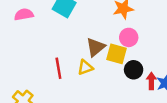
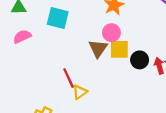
pink circle: (129, 37) -> (111, 33), moved
yellow triangle: (85, 67) -> (80, 92), moved

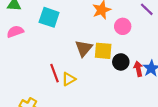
pink circle: (111, 33) -> (123, 26), moved
yellow triangle: (80, 92) -> (69, 79), moved

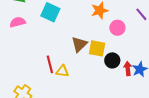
yellow triangle: (69, 79) -> (62, 71), turned 32

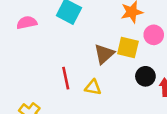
yellow square: (97, 48) -> (128, 47), moved
yellow triangle: (62, 71) -> (93, 87), moved

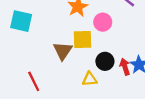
yellow triangle: (93, 87) -> (90, 79), moved

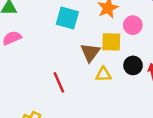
cyan square: (21, 21) -> (67, 18), moved
yellow triangle: (90, 79) -> (103, 74), moved

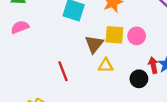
pink circle: (133, 25) -> (137, 36), moved
black circle: (133, 65) -> (139, 79), moved

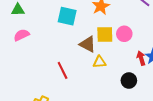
brown triangle: (94, 44) -> (88, 44), turned -36
black circle: (139, 79) -> (129, 81), moved

